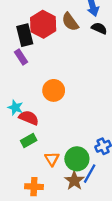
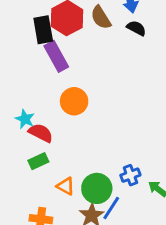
purple rectangle: (21, 57) -> (56, 56), moved, size x1.5
orange triangle: (52, 159) -> (66, 186), turned -35

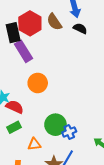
blue cross: (130, 175) -> (69, 132), moved
orange triangle: (66, 186) -> (34, 144), turned -32
green circle: (97, 188) -> (55, 125), moved

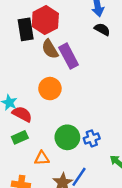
brown semicircle: (54, 22) -> (50, 49), moved
purple rectangle: (24, 51) -> (69, 56), moved
blue cross: (69, 132) -> (92, 138), moved

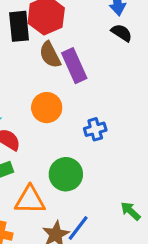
blue cross: (92, 138) -> (95, 129), moved
orange triangle: (42, 158) -> (30, 200), size x1.5

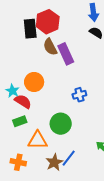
orange circle: (47, 108) -> (34, 82), moved

